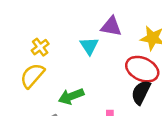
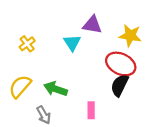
yellow semicircle: (32, 76) -> (20, 86), moved
green arrow: (71, 96) -> (56, 89), turned 40

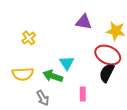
cyan triangle: (72, 43) -> (67, 63), moved
yellow semicircle: (20, 86) -> (23, 74), turned -135

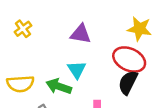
purple triangle: (84, 22) -> (81, 34), moved
yellow cross: (29, 38) -> (23, 29), moved

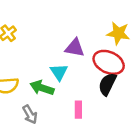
purple triangle: (81, 34) -> (75, 48), moved

